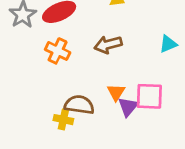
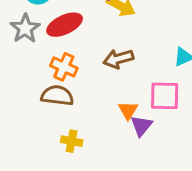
pink square: (149, 96) -> (165, 96), moved
brown semicircle: (79, 105) -> (57, 96), moved

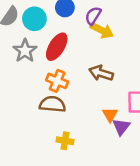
red ellipse: (65, 25) -> (57, 47), turned -32
brown arrow: (118, 59) -> (101, 73), turned 35

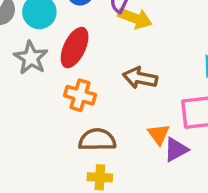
brown semicircle: (52, 104) -> (97, 140), moved
purple triangle: (121, 127) -> (176, 150), turned 30

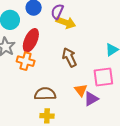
brown arrow: (140, 78) -> (69, 57), turned 54
orange cross: (80, 95) -> (26, 61), moved

